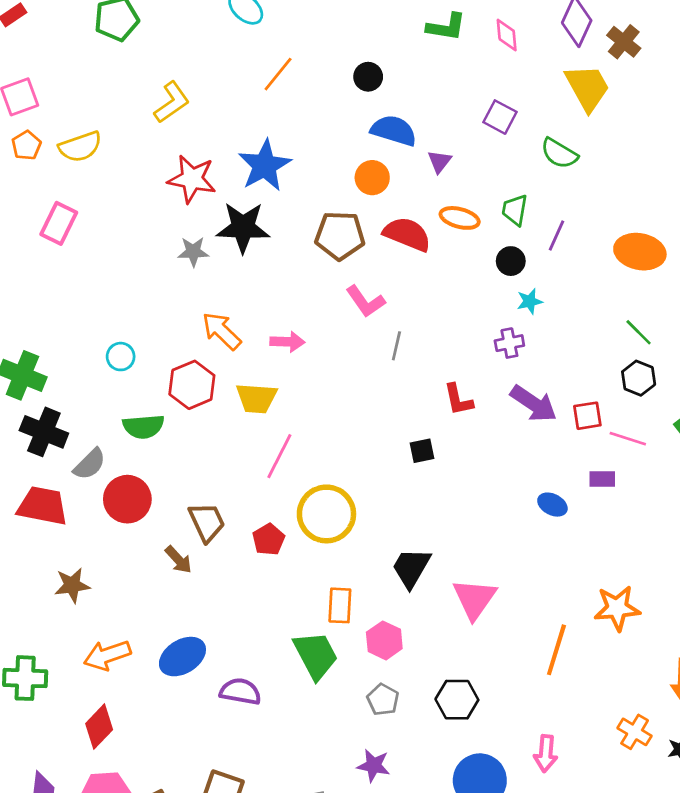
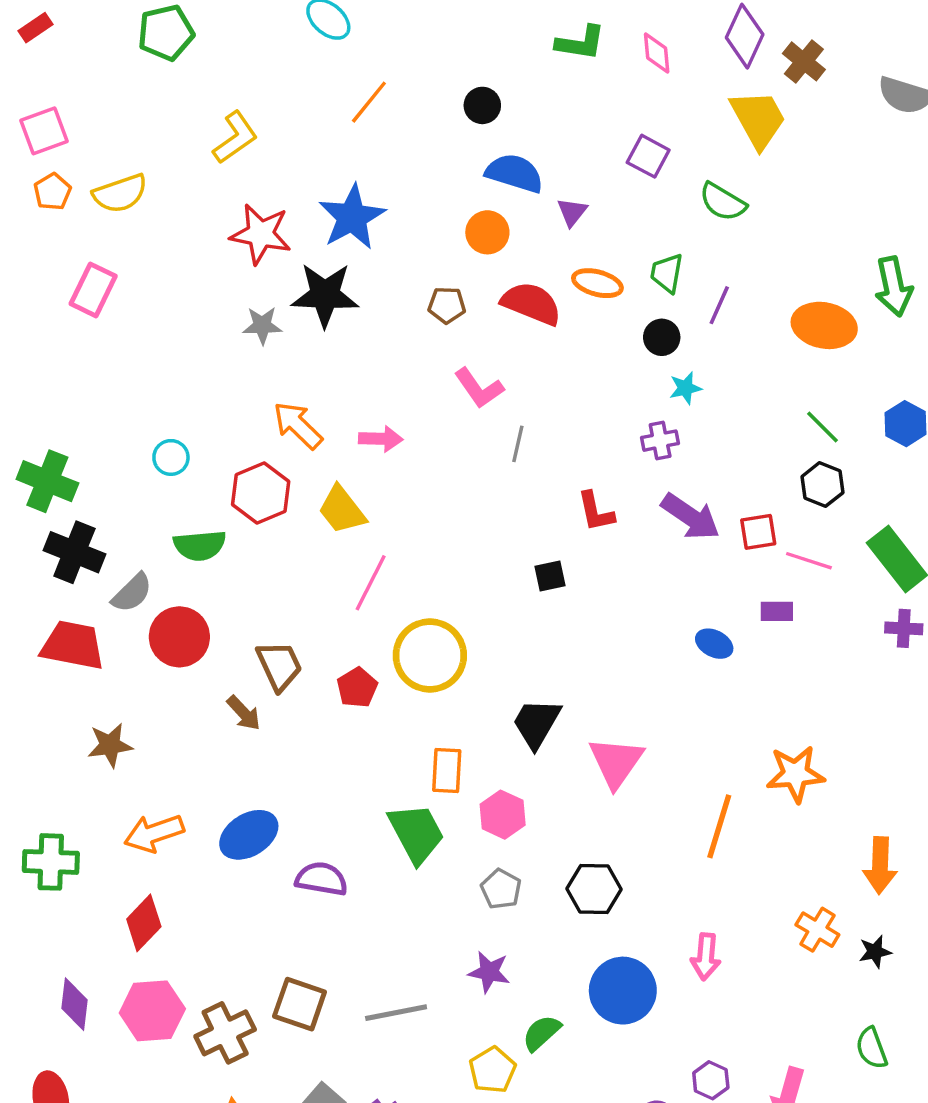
brown pentagon: (340, 235) -> (447, 305), size x0.6
yellow trapezoid: (256, 398) -> (342, 510), turned 48

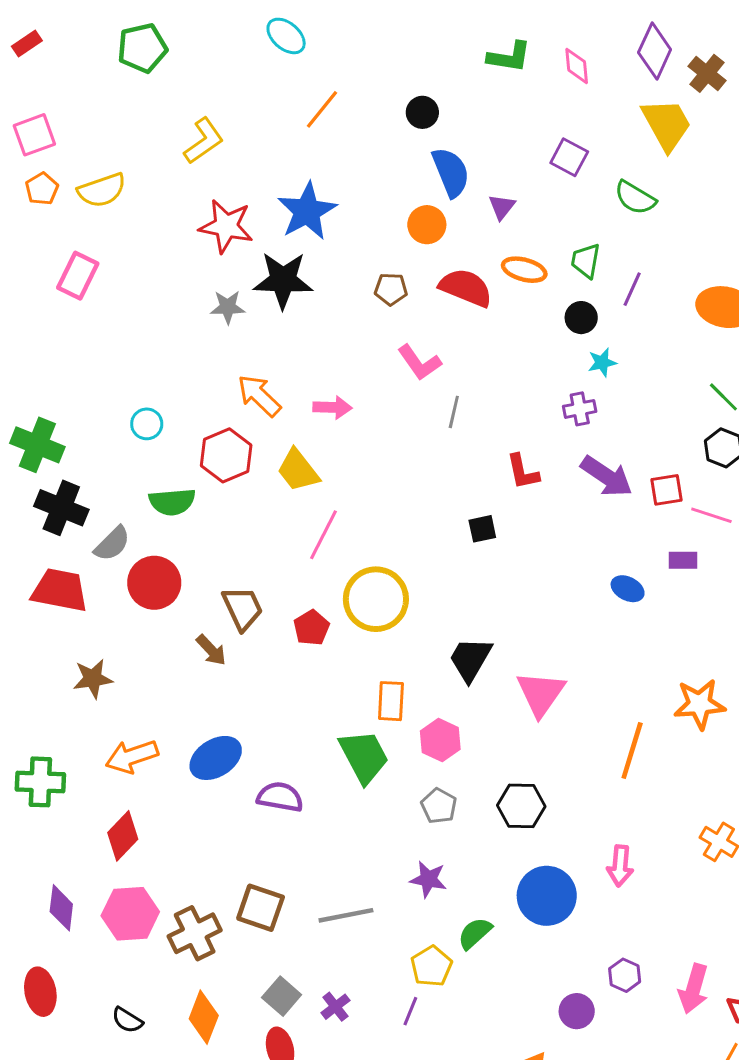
blue semicircle: (514, 173) -> (451, 172), turned 51

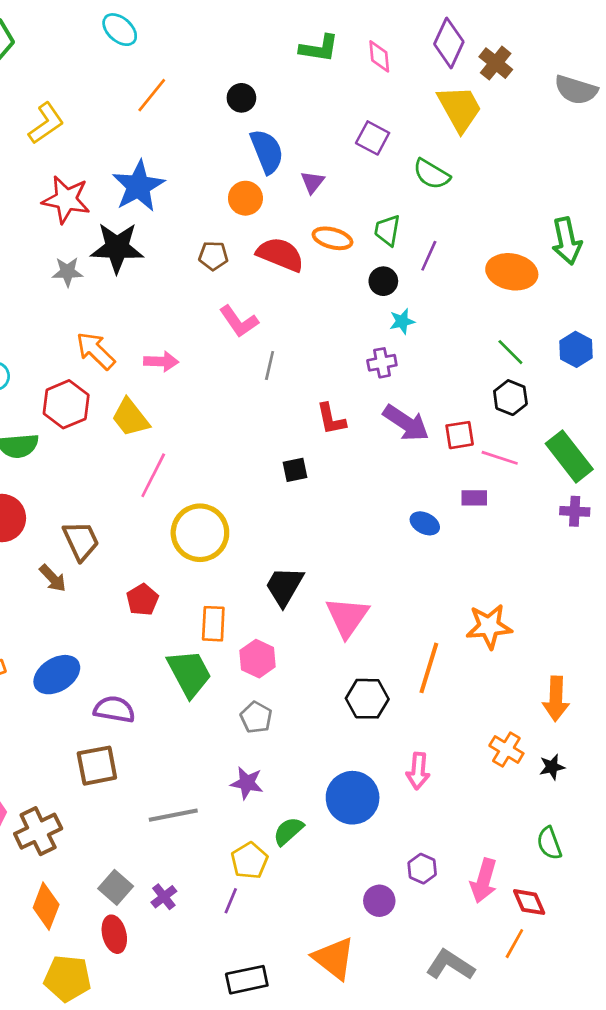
red pentagon: (312, 628) -> (142, 600), moved
black hexagon: (521, 806) -> (367, 699), moved
brown square: (261, 908) -> (97, 766), moved, turned -30

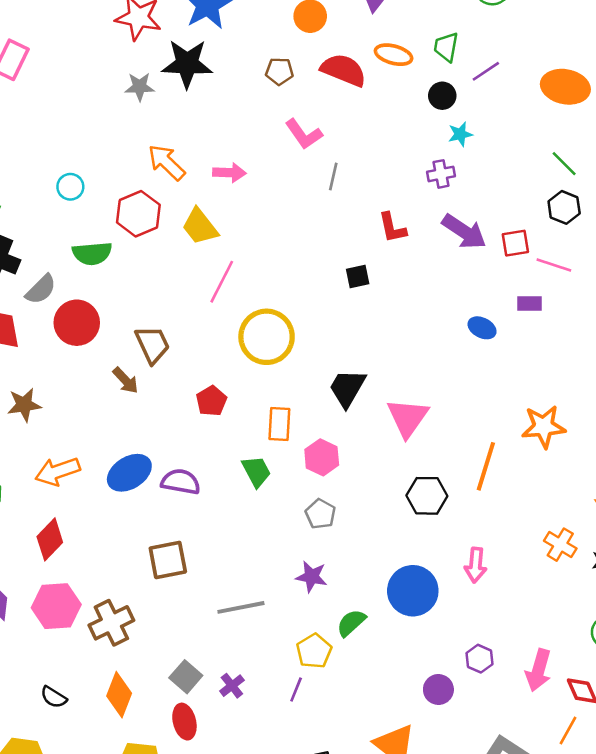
purple line: (429, 256) -> (486, 71), turned 32
green trapezoid: (189, 673) -> (256, 471), size x0.7
purple semicircle: (114, 709) -> (181, 482), moved

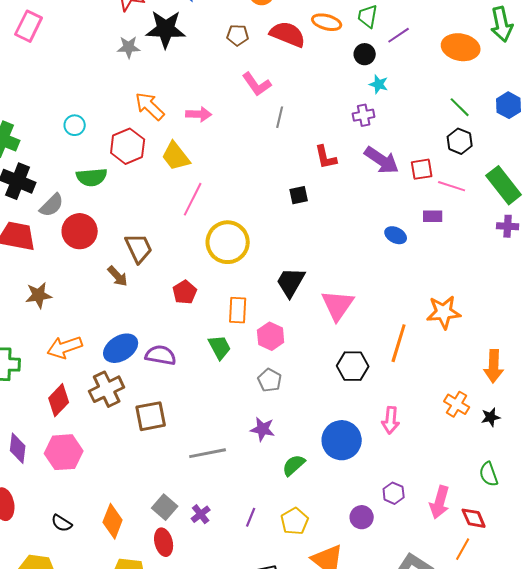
cyan star: (460, 134) -> (379, 84), turned 30
brown cross: (111, 623) -> (107, 389), moved
yellow pentagon: (314, 651) -> (295, 521), moved

